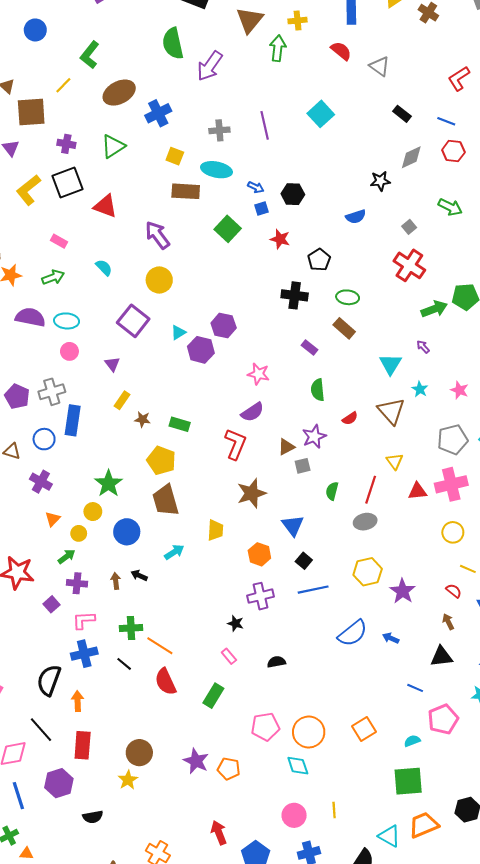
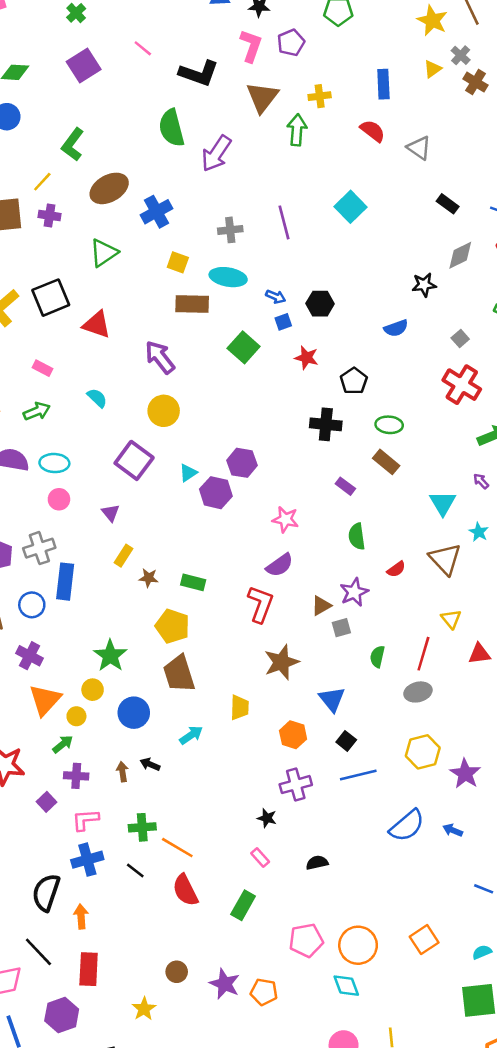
purple cross: (66, 144) -> (49, 216), moved
orange triangle: (53, 519) -> (45, 700), size x1.8
brown circle: (139, 753) -> (177, 972), moved, size x0.7

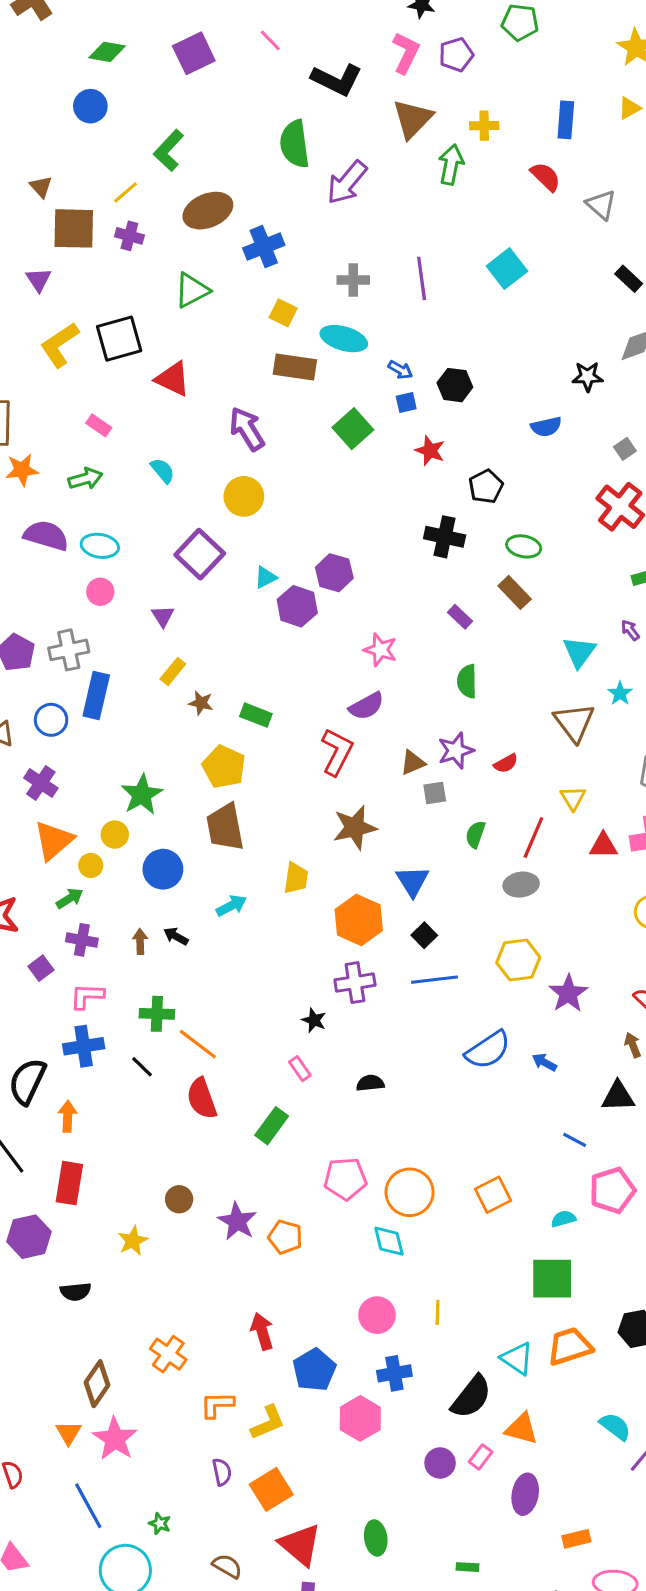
red semicircle: (396, 569) -> (506, 763), moved
orange hexagon: (293, 735) -> (359, 920), size x1.4

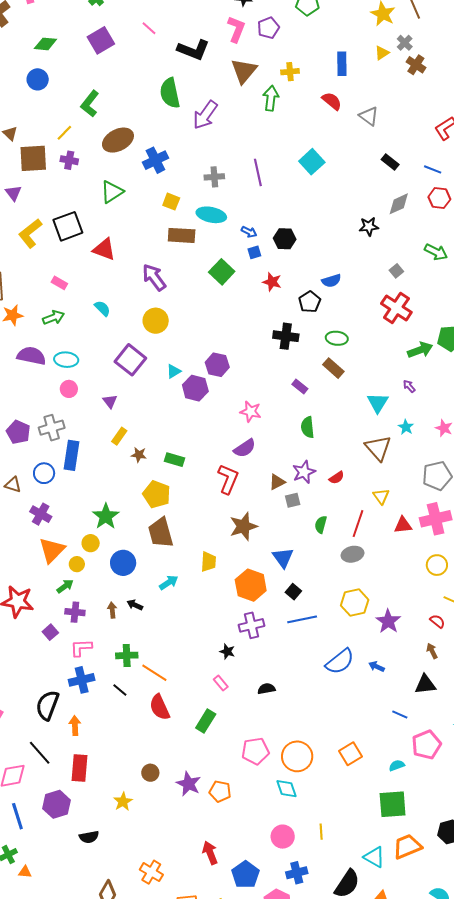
blue semicircle: (546, 427) -> (331, 281), moved

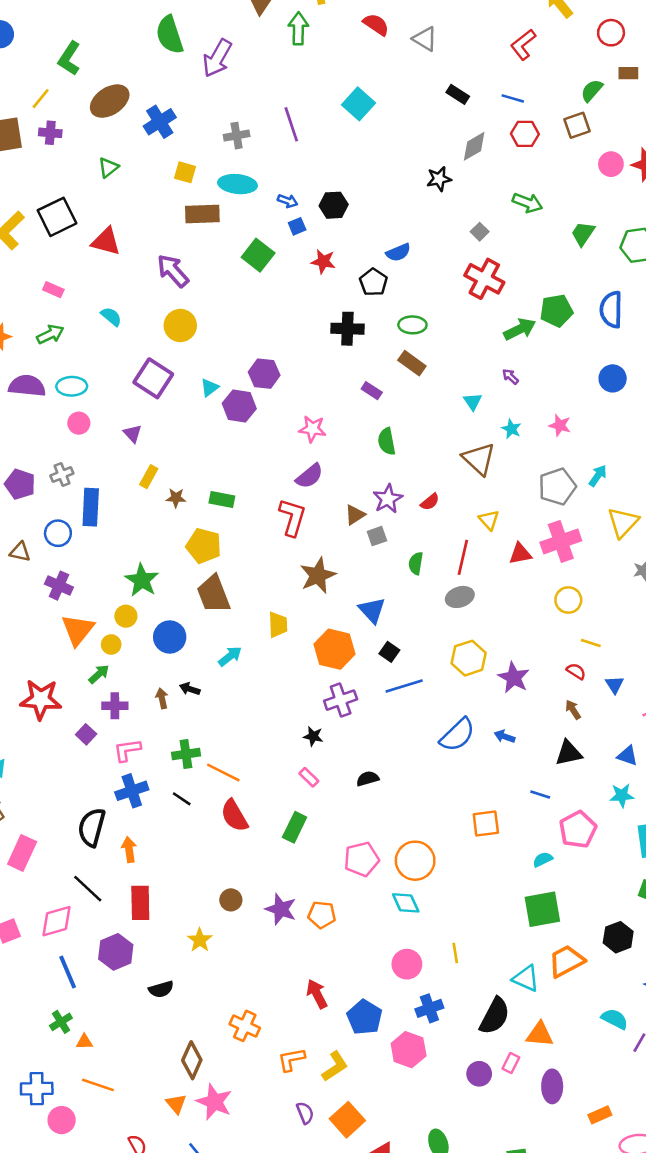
green triangle: (112, 192) -> (108, 167), size x0.7
cyan triangle: (378, 403) -> (473, 402), size x0.7
gray cross: (52, 428) -> (62, 474), size x0.7
orange square: (351, 754) -> (486, 824), moved, turned 30

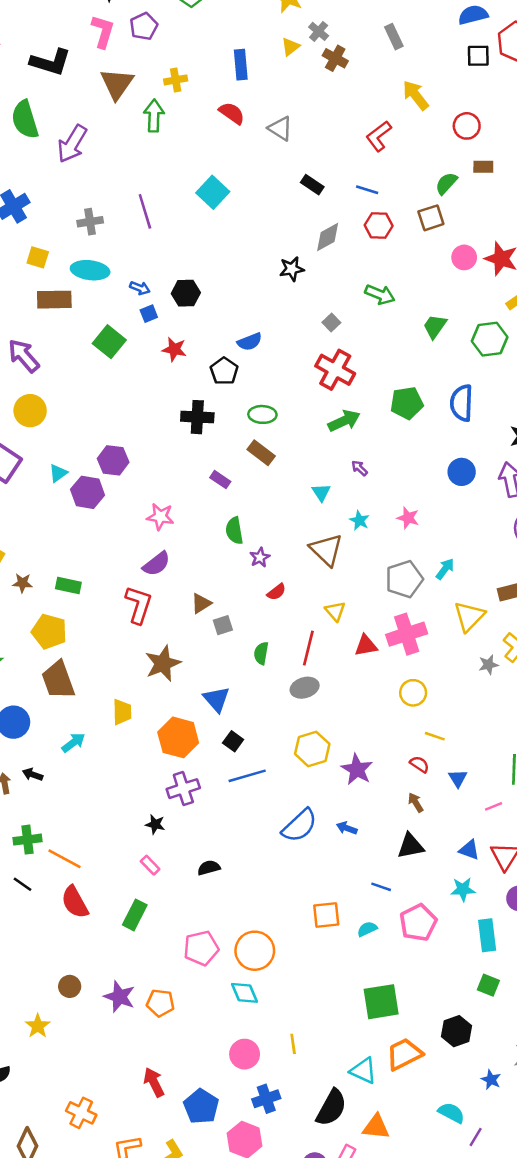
green arrow: (520, 329) -> (344, 421), moved
purple star: (388, 499) -> (260, 557), moved, size x0.7
cyan semicircle: (543, 859) -> (367, 929), moved

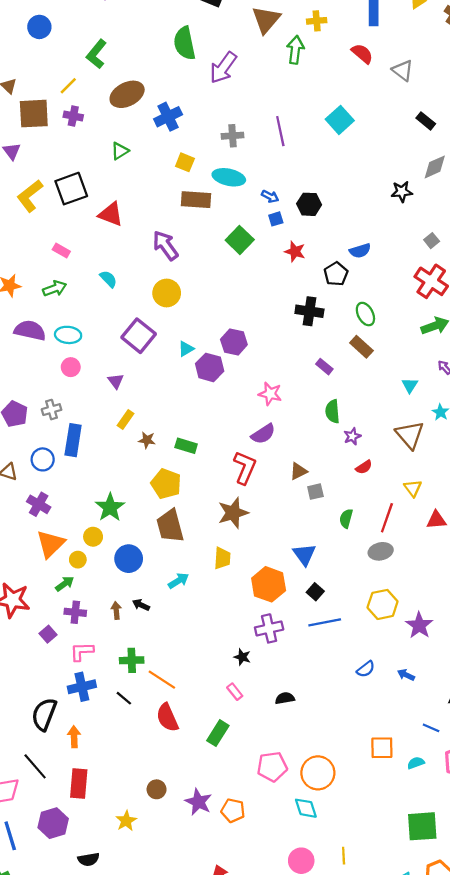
green ellipse: (262, 414) -> (365, 314), turned 55
brown star: (163, 663) -> (233, 513), moved
blue semicircle: (299, 826) -> (366, 669), size x0.6

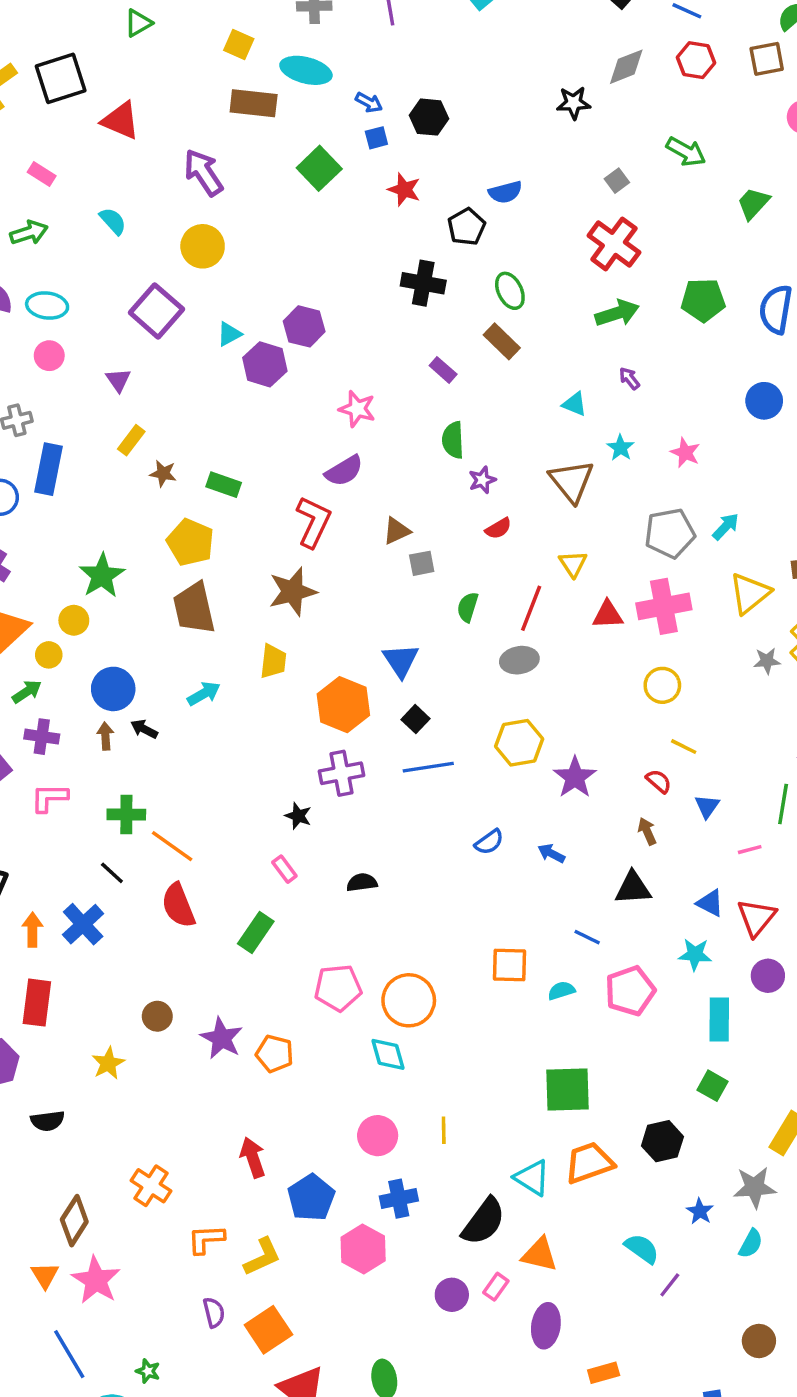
cyan triangle: (410, 385) -> (575, 404), turned -42
blue circle: (129, 559) -> (113, 689), moved
blue cross: (82, 687) -> (83, 924), moved, turned -32

